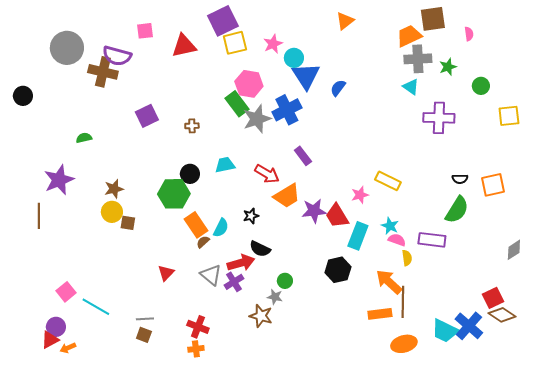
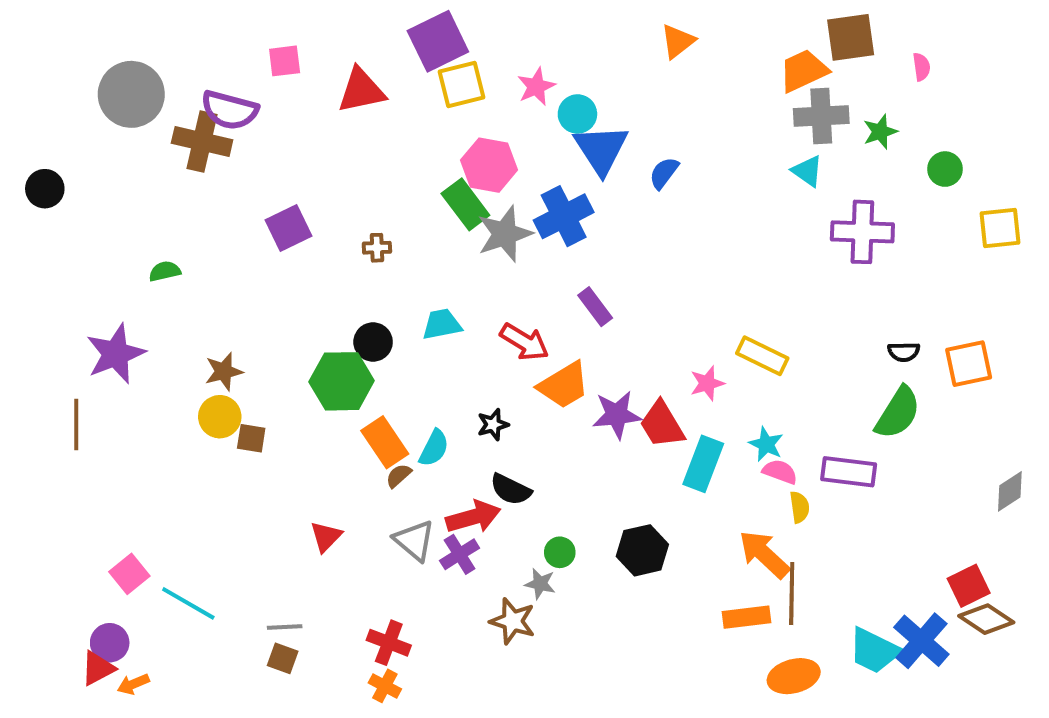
black hexagon: (338, 270) -> (642, 550), moved
orange cross: (196, 349) -> (385, 686), turned 35

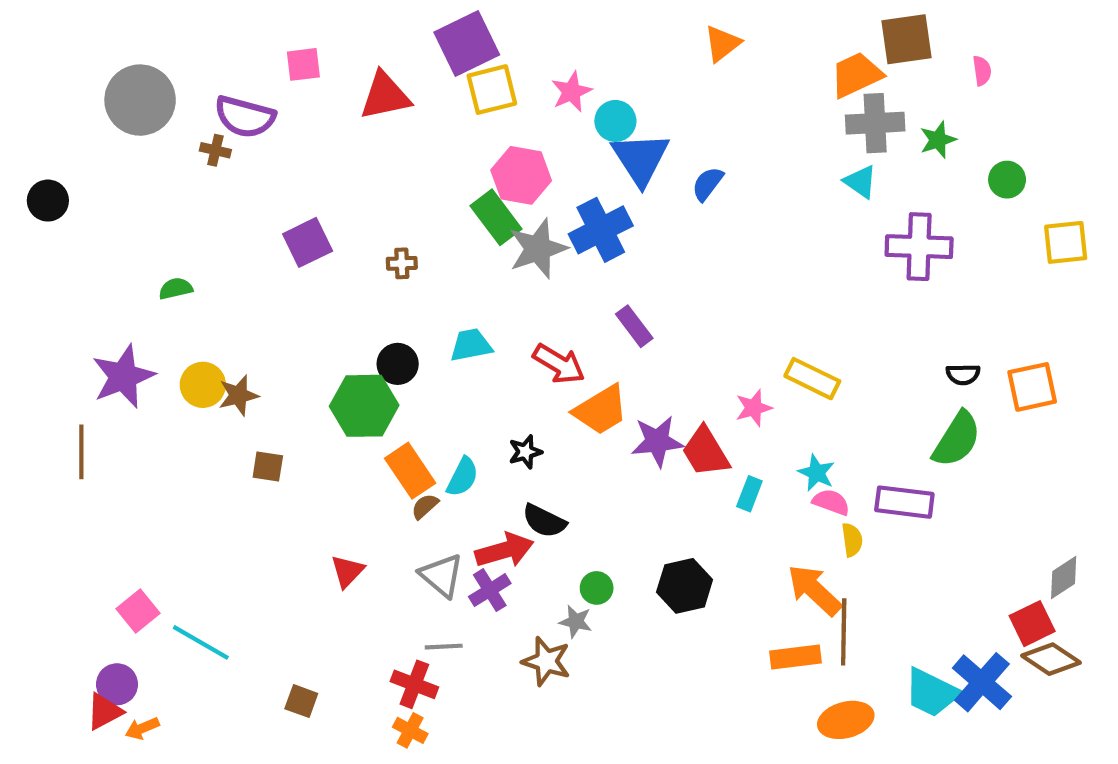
brown cross: (202, 142) -> (215, 150), size x0.5
yellow circle: (220, 417) -> (203, 385), moved
cyan rectangle: (703, 464) -> (749, 494), size x0.6
gray diamond: (1010, 491) -> (1064, 577), moved
gray line: (285, 627) -> (444, 647), moved

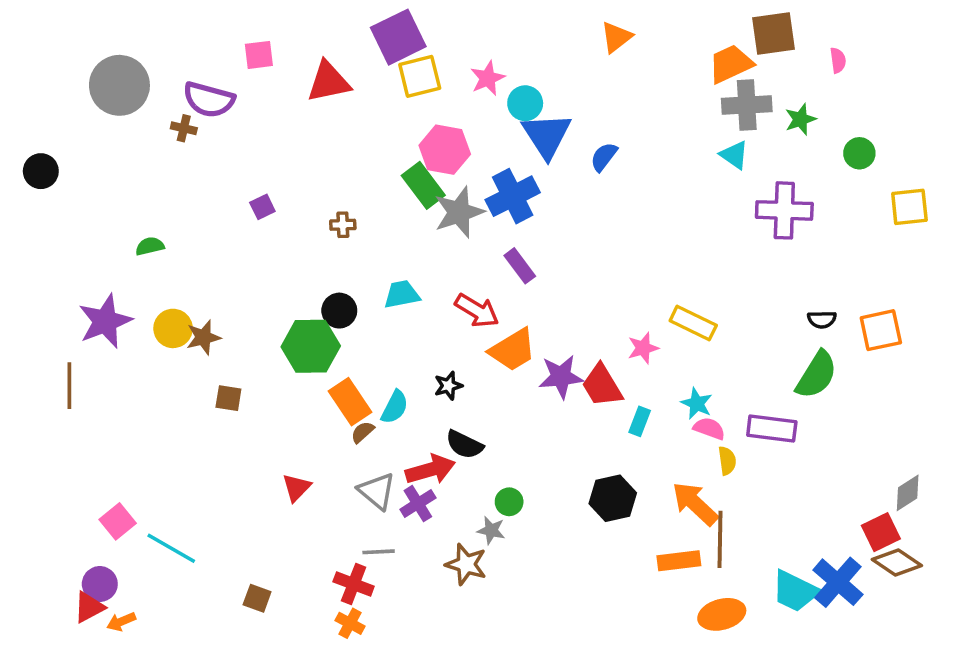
purple square: (308, 242) -> (262, 207), size x0.6
purple rectangle: (634, 326) -> (520, 266), moved
black hexagon: (685, 586) -> (613, 498), moved

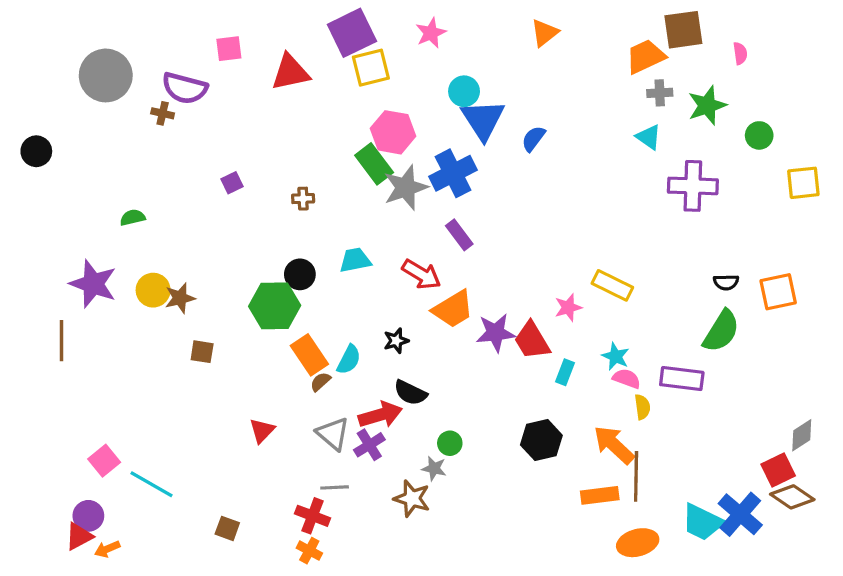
pink star: (488, 78) -> (431, 33), moved
gray cross: (747, 105) -> (660, 93), size x0.6
green star: (800, 119) -> (707, 105), size x1.4
purple star: (105, 321) -> (93, 284), turned -30

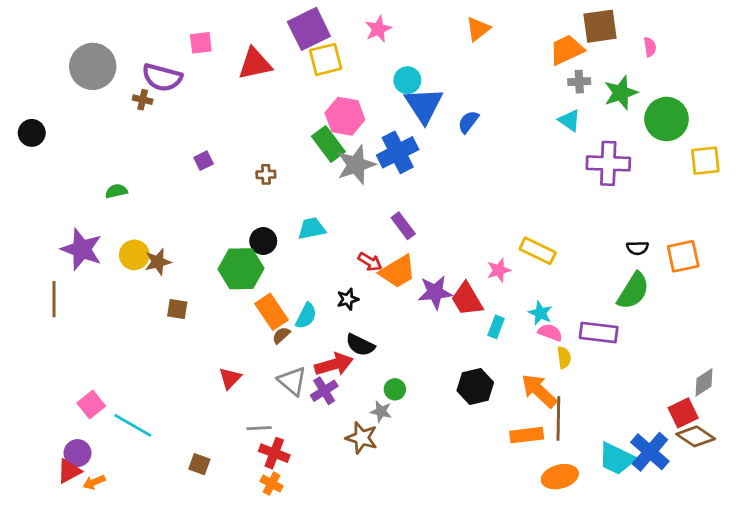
green circle: (759, 135) -> (667, 119), size x1.8
purple rectangle: (459, 235) -> (403, 226), moved
red arrow: (421, 274) -> (370, 262), moved, size x0.7
gray line: (335, 487) -> (259, 428), moved

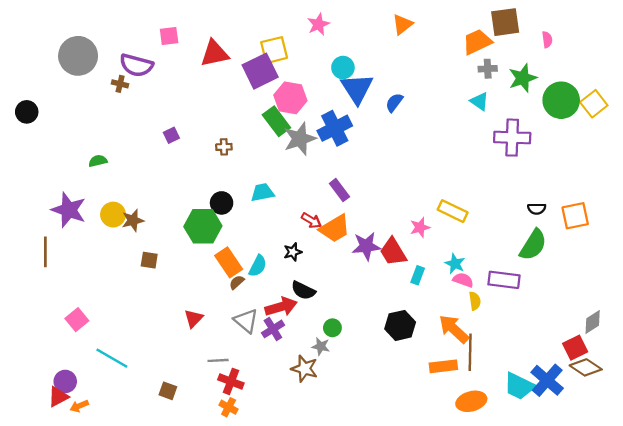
purple square: (309, 29) -> (260, 71), moved
yellow square: (705, 161) -> (594, 104), moved, turned -32
pink square: (91, 405) -> (77, 320), moved

